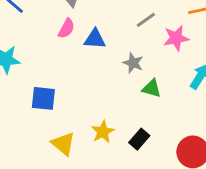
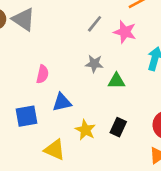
pink semicircle: (66, 28) -> (42, 74), moved
pink star: (176, 38) -> (125, 32), turned -30
blue triangle: (95, 39) -> (62, 102), moved

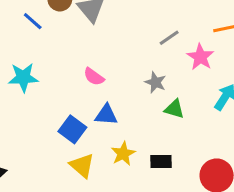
pink semicircle: (42, 74) -> (94, 77), turned 96
blue square: (26, 116) -> (72, 129), moved, turned 30
black rectangle: (118, 127) -> (161, 161), turned 48

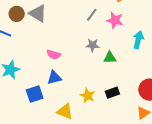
blue triangle: (106, 115) -> (54, 78), moved
blue square: (72, 129) -> (35, 94), moved, turned -36

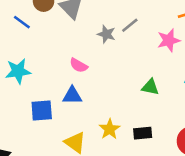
gray line: (92, 15) -> (130, 25), moved
pink star: (115, 20) -> (169, 40), turned 30
gray star: (93, 45) -> (106, 34), moved

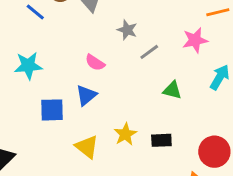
gray line: (130, 25) -> (149, 52), moved
blue triangle: (72, 96) -> (86, 95), turned -42

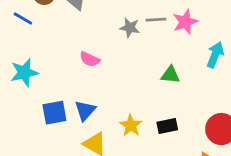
gray star: (127, 30) -> (130, 28), moved
gray line: (149, 52) -> (156, 20), moved, turned 42
blue triangle: (86, 95) -> (85, 110), moved

